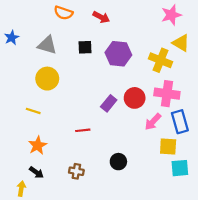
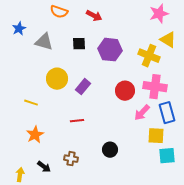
blue star: (12, 38) -> (19, 29), moved
yellow circle: (47, 79) -> (57, 79), moved
purple rectangle: (109, 103) -> (83, 87), moved
black arrow: (36, 172) -> (44, 167), moved

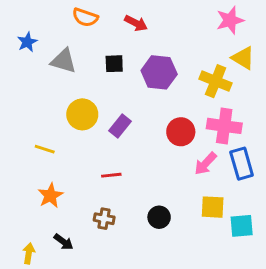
yellow square: (156, 136) -> (213, 207), moved
brown cross: (71, 159) -> (104, 219), moved

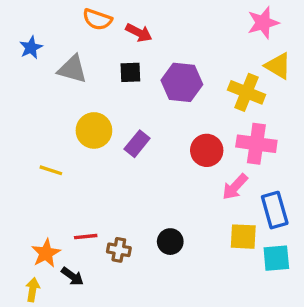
red arrow: (136, 23) -> (139, 33), moved
blue rectangle: (242, 164) -> (275, 210), moved
red line: (111, 175) -> (86, 237), moved
orange star: (50, 195) -> (46, 253), moved
black circle: (159, 217) -> (170, 242), moved

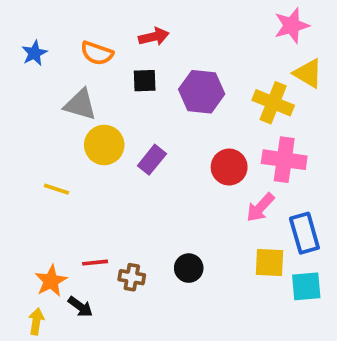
orange semicircle: (97, 19) -> (97, 53), moved
red arrow: (139, 33) -> (154, 37), turned -40
gray triangle: (72, 69) -> (80, 105), moved

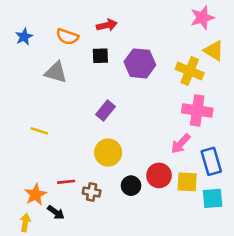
yellow circle: (104, 145) -> (108, 153), moved
red circle: (229, 167) -> (159, 175), moved

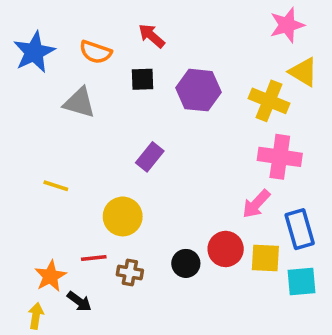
red arrow: (107, 25) -> (152, 36), turned -126
blue star: (24, 37) -> (34, 52), size x1.6
yellow circle: (108, 153) -> (123, 216), moved

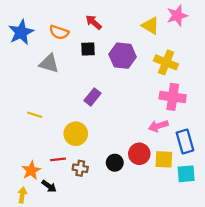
yellow triangle: (303, 72) -> (150, 26), moved
pink arrow: (256, 204) -> (158, 126), turned 30

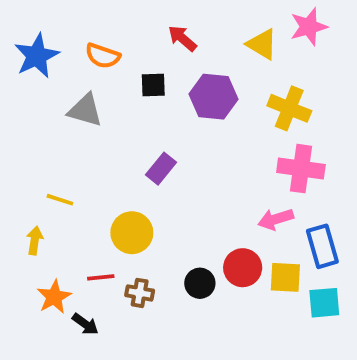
red arrow: (94, 22) -> (182, 38), moved
yellow arrow: (22, 195) -> (35, 240), moved

